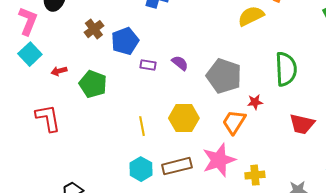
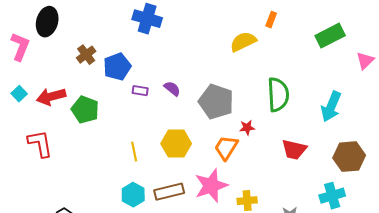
cyan square: (30, 54) -> (19, 94), moved, size x0.7
red arrow: (59, 71) -> (51, 97), size x1.8

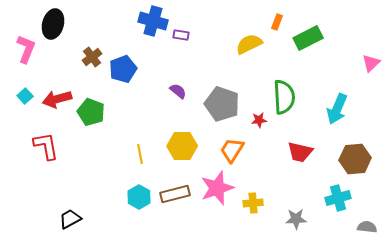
green rectangle: (330, 36) -> (308, 38), moved
purple rectangle: (140, 91) -> (181, 35), moved
red star: (247, 128) -> (259, 120), moved

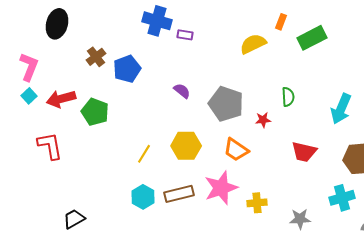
pink L-shape: (26, 49) -> (29, 67), moved
green semicircle: (284, 97) -> (288, 97), size x0.6
orange trapezoid: (232, 150) -> (236, 150), turned -88
yellow line: (140, 154) -> (144, 154), turned 42

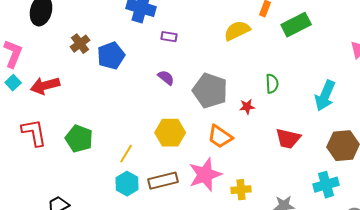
purple rectangle: (185, 35) -> (169, 37), moved
green pentagon: (95, 112) -> (79, 139), moved
yellow line: (144, 154) -> (126, 154), moved

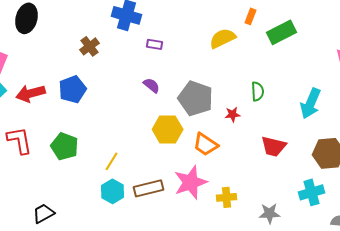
brown cross: (80, 44) -> (90, 46), moved
blue pentagon: (111, 56) -> (72, 89), moved
yellow hexagon: (170, 133) -> (168, 129), moved

